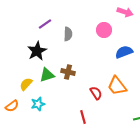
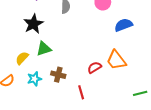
brown cross: (68, 72) -> (58, 75), moved
red semicircle: (96, 93) -> (95, 67), turned -88

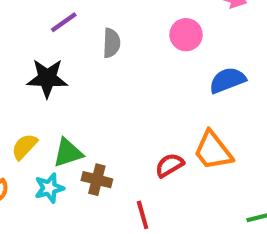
black star: (33, 24) -> (47, 78), turned 30
green triangle: (44, 49) -> (68, 153), moved

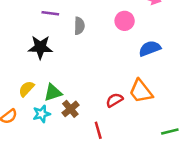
purple line: (64, 22) -> (50, 13), turned 42
brown cross: (97, 180) -> (70, 109), turned 36

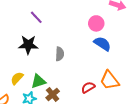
purple line: (50, 13) -> (36, 17), turned 40
gray semicircle: (79, 26) -> (60, 54), moved
blue semicircle: (150, 49) -> (102, 44), moved, turned 54

